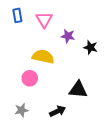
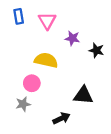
gray star: (21, 110) -> (23, 104), moved

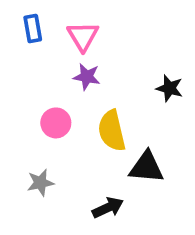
purple star: (72, 38) -> (87, 77), moved
yellow semicircle: (46, 60) -> (112, 131), moved, turned -115
pink circle: (32, 83) -> (56, 123), moved

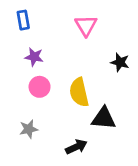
pink triangle: (83, 36) -> (86, 26), moved
purple star: (87, 77) -> (34, 57), moved

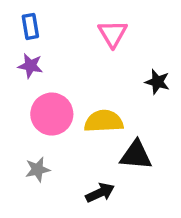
purple star: (34, 57) -> (30, 66), moved
pink circle: (40, 87) -> (52, 114), size x1.5
yellow semicircle: (79, 92) -> (104, 121), turned 100

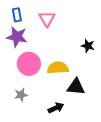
pink triangle: (113, 34) -> (47, 19), moved
purple star: (30, 66) -> (17, 37), size x1.5

